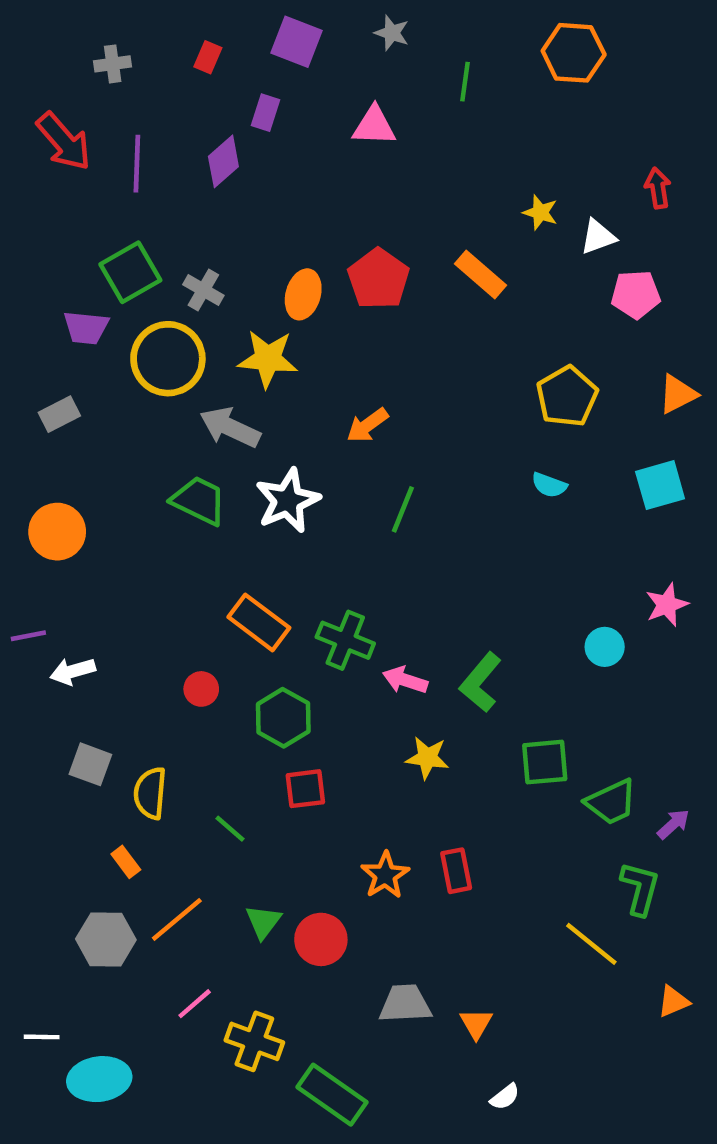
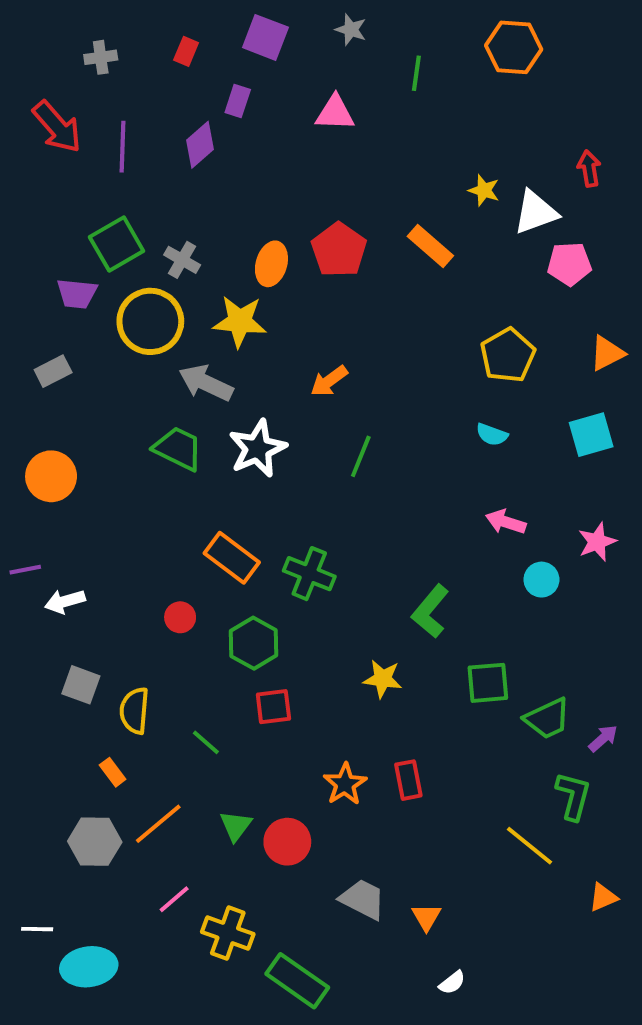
white triangle: (598, 237) -> (536, 212), size x1.4
pink arrow: (405, 680) -> (506, 522), moved
gray trapezoid: (405, 1004) -> (363, 899), turned 30

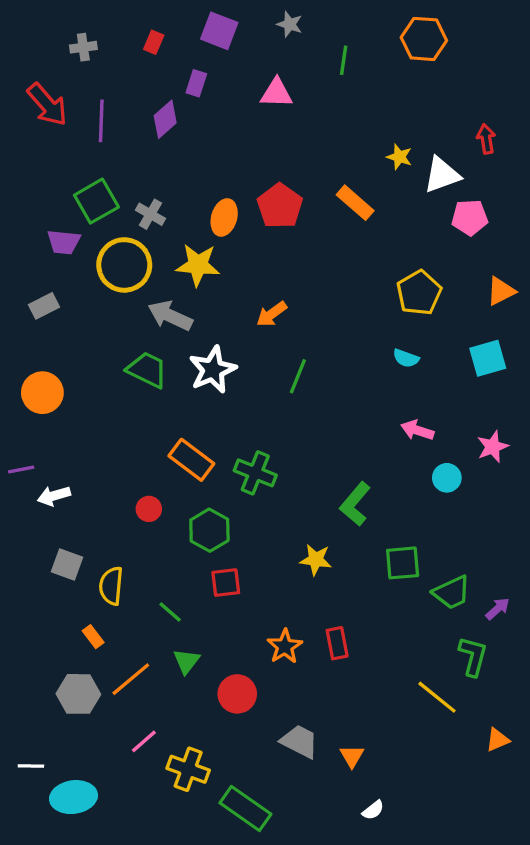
green triangle: (236, 826) -> (186, 661), moved

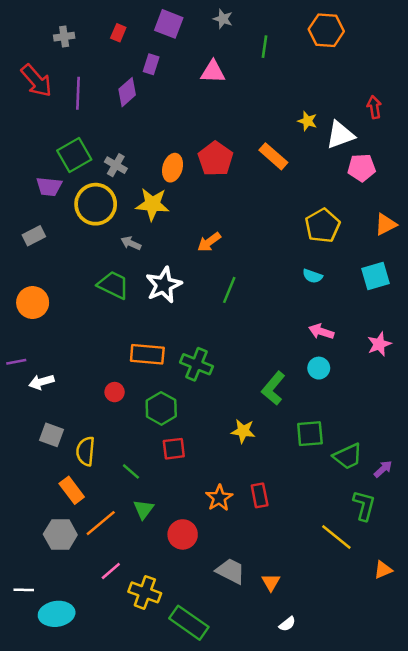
gray arrow: (170, 316) -> (131, 243), size x0.6
orange rectangle: (191, 460) -> (147, 354), turned -32
cyan circle: (447, 478) -> (319, 368), moved
orange rectangle: (93, 637) -> (72, 490), size x1.5

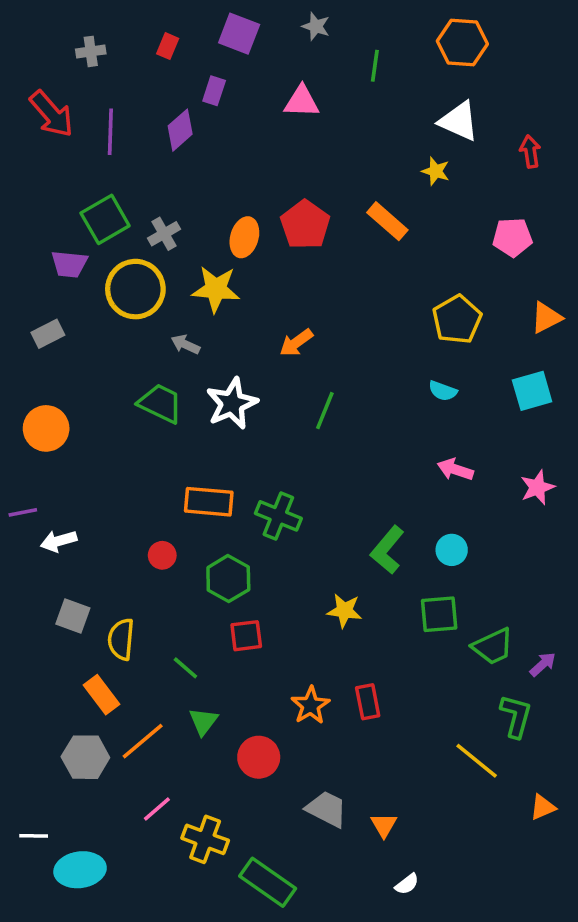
white triangle: (340, 135) -> (459, 121), moved, turned 44
gray cross: (116, 165) -> (164, 234), turned 30
cyan circle: (319, 368) -> (452, 550), moved

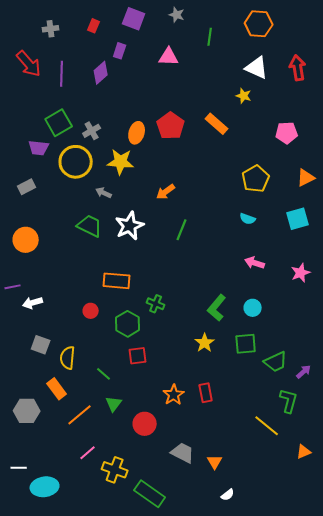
red arrow: (530, 151) -> (298, 68), moved, size x1.4
green cross: (278, 516) -> (156, 304), moved, size x0.7
yellow star: (344, 611) -> (205, 343), moved, turned 30
gray hexagon: (85, 757) -> (27, 411), moved

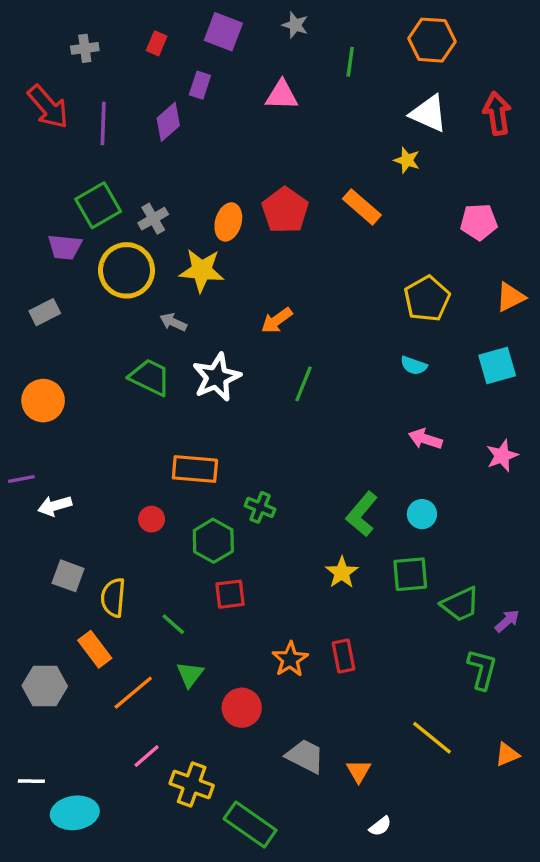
yellow line: (267, 426) -> (432, 738), moved

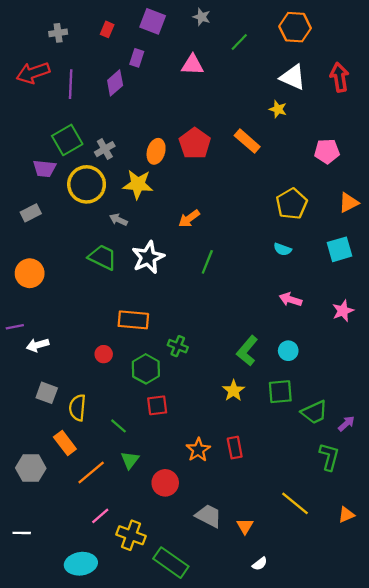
green line: (350, 62) -> (239, 42), turned 36
red arrow: (48, 107) -> (33, 73), turned 112
cyan ellipse: (75, 813) -> (81, 564), moved

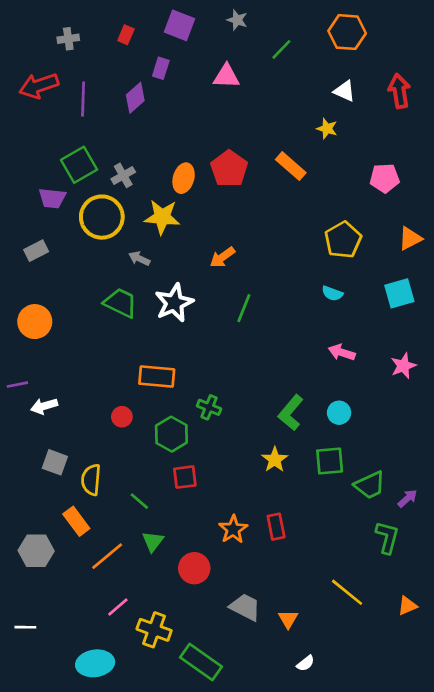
white triangle: (293, 77) -> (344, 91), size x0.7

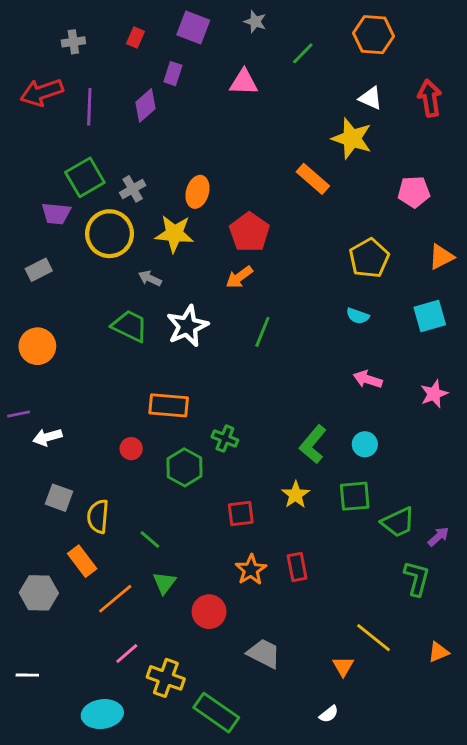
yellow star: (327, 129) -> (352, 138), size x1.8
red pentagon: (229, 169) -> (249, 232), moved
red square: (185, 477) -> (241, 514), moved
orange triangle: (288, 619) -> (343, 666), moved

